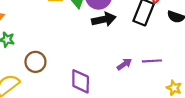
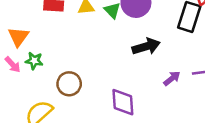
black arrow: (104, 19) -> (146, 46), moved

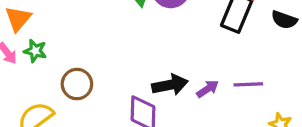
black arrow: (146, 46) -> (170, 85), moved

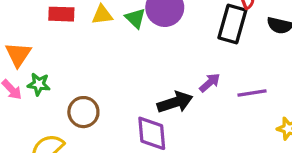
purple arrow: (208, 89) -> (210, 83), moved

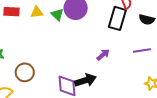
purple line: (252, 93) -> (142, 50), moved
black arrow: (175, 102) -> (85, 80), moved

